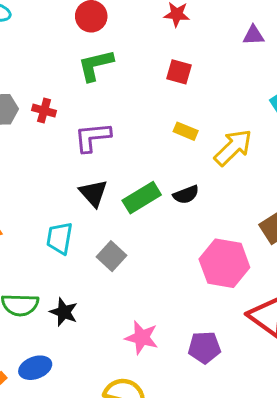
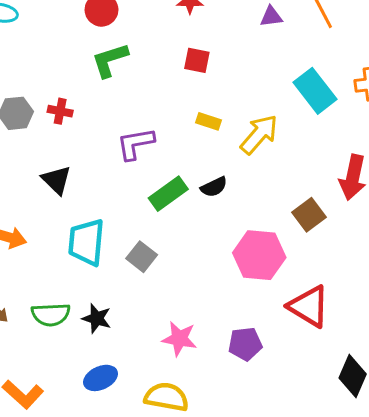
purple L-shape: (92, 137) -> (135, 144), moved
black triangle: (93, 193) -> (57, 180), moved
cyan trapezoid: (60, 238) -> (86, 242), size x1.4
blue ellipse: (35, 368) -> (101, 378), moved

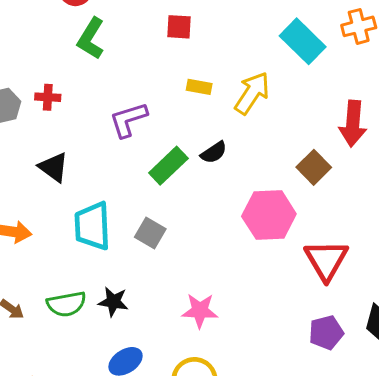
green L-shape: (110, 60) -> (91, 39), turned -33
red triangle: (309, 306) -> (326, 260), turned 36
purple pentagon: (245, 344) -> (326, 333), moved

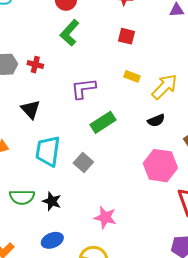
black semicircle: (214, 152) -> (156, 120), moved

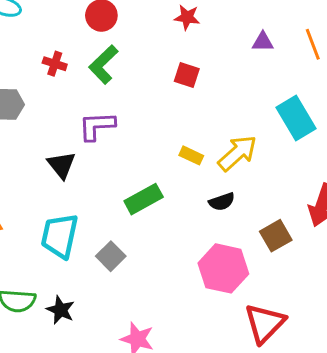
red cross: (35, 65) -> (55, 64), moved
yellow rectangle: (132, 76) -> (191, 155), moved
purple L-shape: (83, 88) -> (97, 126), moved
black triangle: (31, 109) -> (61, 165), moved

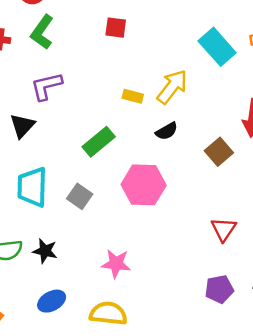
black triangle: (61, 165) -> (22, 126), turned 32
pink hexagon: (223, 268) -> (144, 185), moved
red triangle: (265, 323) -> (224, 229), size x0.7

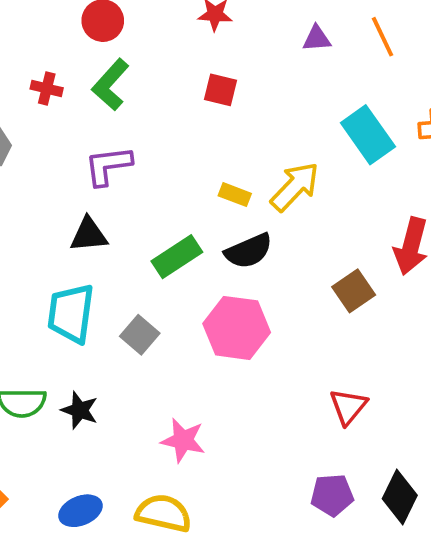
black triangle: (22, 126) -> (89, 235), moved, turned 36
black semicircle: (167, 131) -> (249, 251), moved, size x1.4
blue ellipse: (52, 301) -> (80, 511), moved

